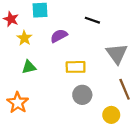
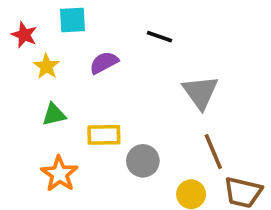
yellow rectangle: (76, 67) -> (104, 135), moved
orange star: (18, 103) -> (59, 174), moved

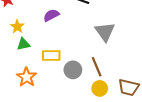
yellow star: (46, 66) -> (17, 27), moved
brown line: (213, 152) -> (97, 67), moved

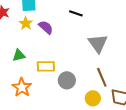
purple semicircle: (51, 15) -> (46, 27), turned 70
yellow star: (17, 27) -> (26, 23), moved
brown line: (97, 67) -> (102, 77), moved

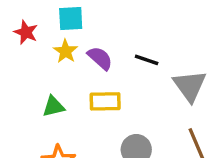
black line: (76, 13) -> (147, 60), moved
yellow rectangle: (46, 66) -> (105, 101), moved

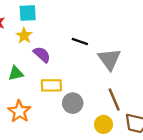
purple semicircle: (100, 58) -> (42, 55), moved
yellow rectangle: (105, 101) -> (51, 85), moved

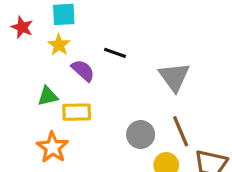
black line: (80, 41) -> (115, 53), moved
yellow rectangle: (51, 85) -> (77, 112), moved
gray circle: (73, 103) -> (141, 135), moved

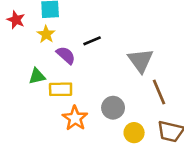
black line: (115, 53) -> (92, 41), turned -42
brown line: (181, 131) -> (159, 92), moved
orange star: (53, 147) -> (75, 118), moved

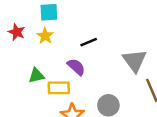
red star: (16, 20) -> (17, 32), moved
purple semicircle: (66, 55) -> (76, 67), moved

